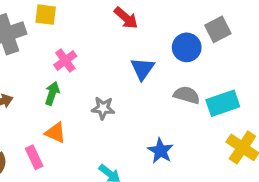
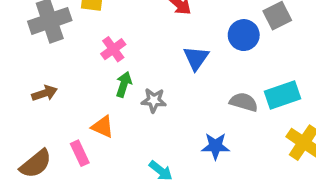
green arrow: (52, 93) -> (124, 84), moved
gray semicircle: (187, 95) -> (244, 102), moved
blue star: (160, 151) -> (215, 146), turned -30

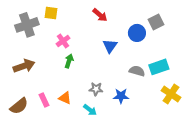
brown arrow: (44, 93) -> (24, 66), size x1.5
gray star: (154, 100) -> (96, 89), moved
orange triangle: (103, 127) -> (65, 98), moved

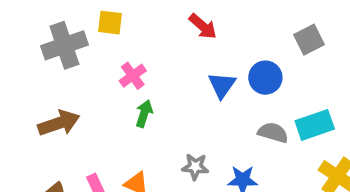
blue circle: (137, 33) -> (265, 78), moved

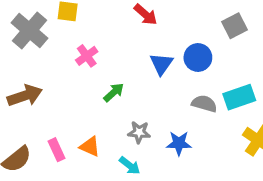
gray cross: (64, 45) -> (30, 30), turned -30
green arrow: (144, 114) -> (114, 92), moved, turned 30

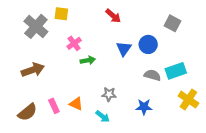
gray square: (234, 26) -> (173, 23), turned -35
green arrow: (114, 92) -> (88, 60), moved, turned 32
blue star: (179, 143) -> (144, 107), moved

